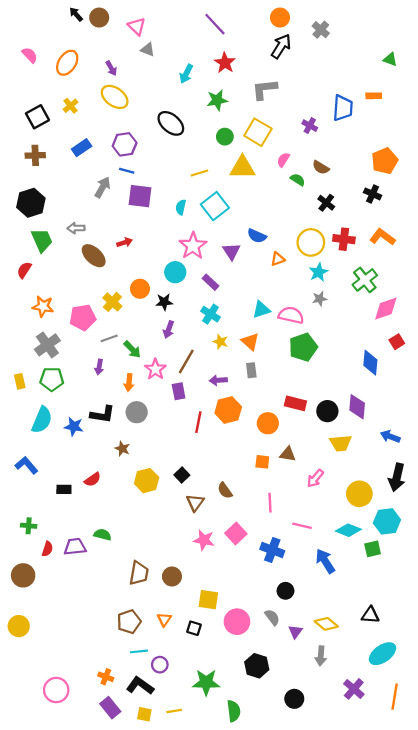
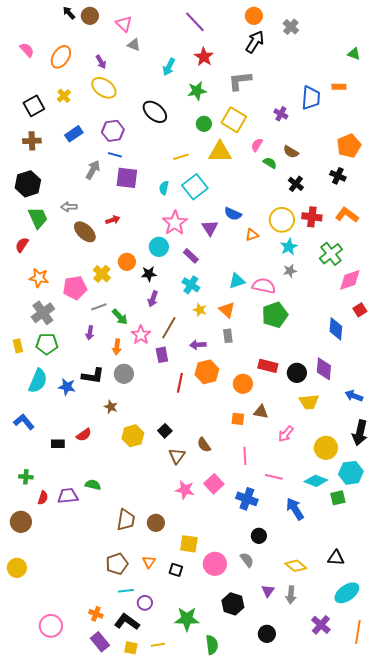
purple triangle: (295, 632) -> (268, 591), moved

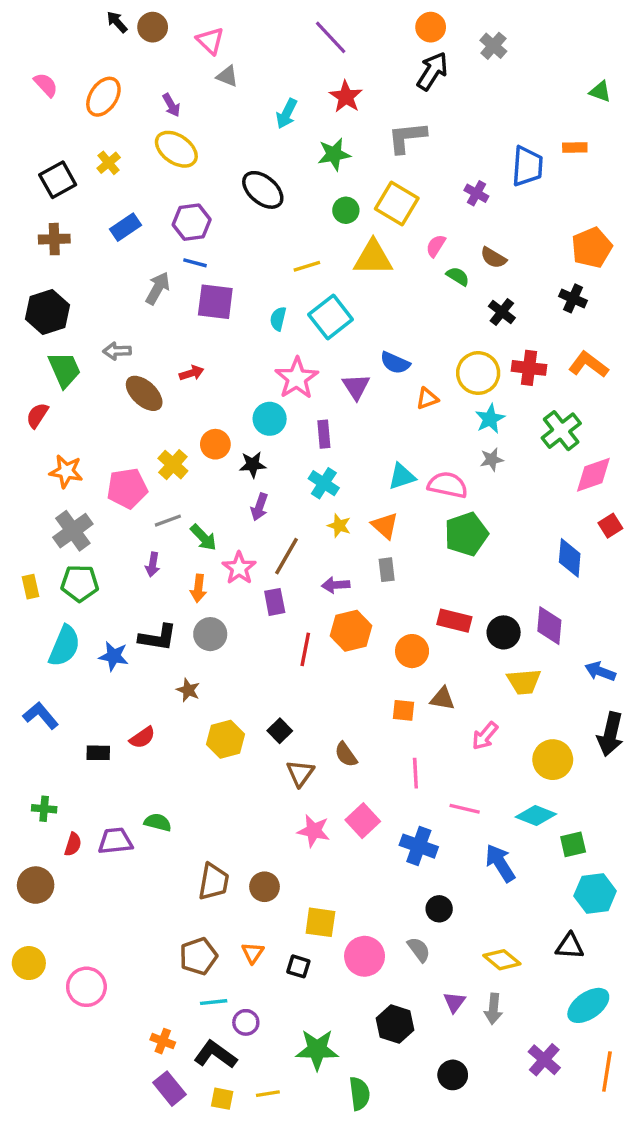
purple rectangle: (191, 256) -> (324, 434), turned 42
cyan hexagon: (351, 473) -> (595, 894), moved
pink circle: (51, 626) -> (86, 987), moved

